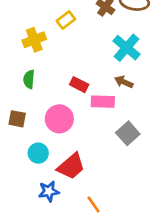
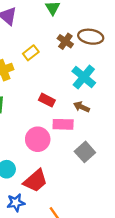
red rectangle: (79, 85) -> (47, 100), moved
pink circle: (59, 119) -> (38, 139), moved

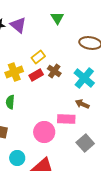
brown cross: (65, 41) -> (54, 71), moved
red rectangle: (47, 100) -> (36, 75), moved, turned -56

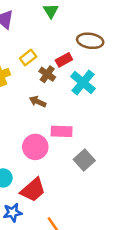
red rectangle: (36, 75) -> (64, 60), moved
brown arrow: (82, 104) -> (38, 102), moved

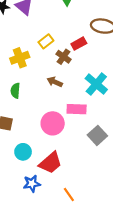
cyan cross: (83, 83) -> (96, 84), moved

